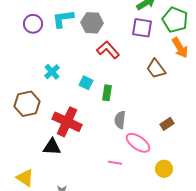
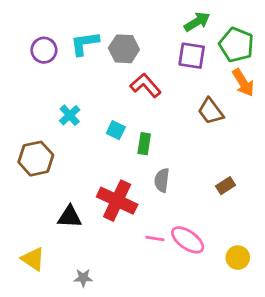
red cross: (67, 122) -> (117, 201), moved
pink ellipse: (138, 143) -> (188, 240), moved
yellow circle: (164, 169) -> (238, 258), moved

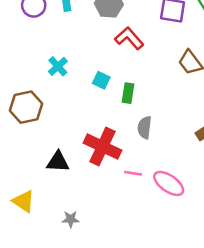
pink line: (155, 239) -> (133, 173), moved

